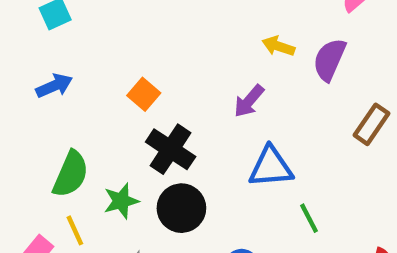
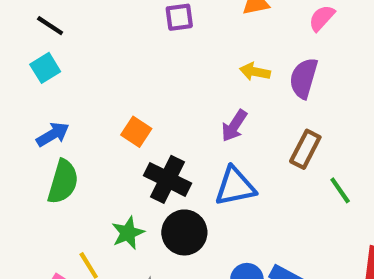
brown rectangle: (372, 124) -> (305, 149), moved
blue triangle: (271, 167) -> (235, 186), moved
green semicircle: (71, 174) -> (63, 182), moved
green line: (309, 218) -> (340, 190), moved

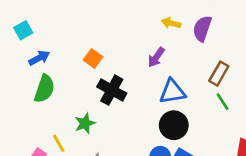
cyan square: (45, 68) -> (23, 30), moved
brown rectangle: (305, 149) -> (219, 74), moved
blue triangle: (235, 186) -> (172, 92), moved
black circle: (184, 232) -> (174, 125), moved

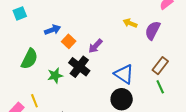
purple arrow: (156, 57) -> (95, 46), moved
blue arrow: (39, 58) -> (53, 30), moved
blue triangle: (172, 92) -> (124, 74), turned 35
green star: (85, 123) -> (55, 76), moved

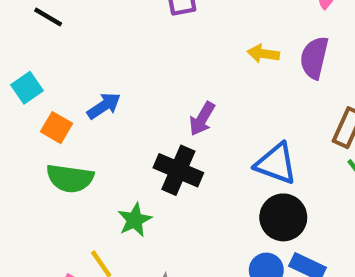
orange square: (69, 41) -> (56, 128), moved
green semicircle: (29, 59) -> (70, 178), turned 85
green star: (55, 76) -> (135, 220), moved

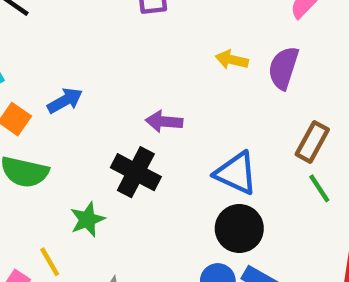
purple arrow: (202, 119) -> (164, 122), turned 60

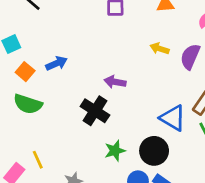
blue triangle: (236, 173) -> (173, 118), moved
green star: (87, 219) -> (115, 151), moved

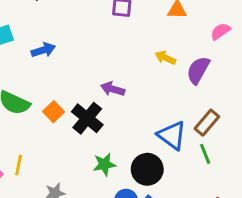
blue arrow: (56, 63) -> (43, 50), moved
orange square: (25, 72) -> (54, 112), moved
yellow line: (38, 160) -> (19, 165), turned 30

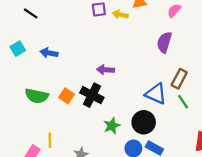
blue arrow: (43, 50) -> (49, 53), turned -140
yellow arrow: (165, 58) -> (120, 15), moved

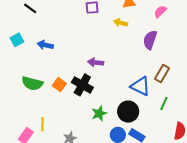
yellow arrow: (120, 15) -> (121, 23), moved
green line: (183, 102) -> (164, 103), moved, turned 56

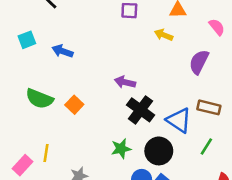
pink semicircle: (160, 12) -> (217, 27), turned 88
brown rectangle: (162, 74) -> (209, 107), turned 66
black cross: (82, 85) -> (141, 110), moved

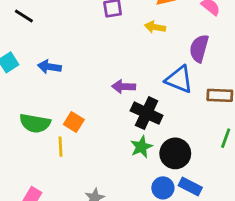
blue triangle: (179, 120) -> (179, 79), moved
green star: (121, 149) -> (141, 147), moved
yellow line: (46, 153) -> (60, 147), moved

